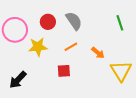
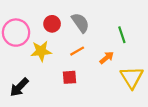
green line: (120, 23) -> (122, 35), moved
orange arrow: (98, 53) -> (107, 58), turned -80

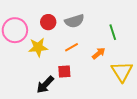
gray semicircle: (80, 23) -> (74, 21), turned 108
black arrow: (19, 87) -> (45, 85), moved

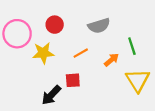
gray semicircle: (74, 21) -> (99, 26), moved
green line: (113, 32) -> (132, 46), moved

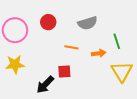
yellow star: (43, 53) -> (15, 64), moved
orange line: (81, 53) -> (71, 47), turned 40
orange arrow: (111, 60) -> (99, 53), turned 32

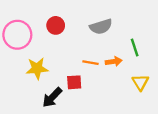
orange line: (71, 47) -> (90, 63), moved
yellow star: (15, 64) -> (37, 68), moved
yellow triangle: (122, 71) -> (140, 82), size x0.7

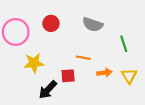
gray semicircle: (101, 27) -> (93, 24), turned 36
orange arrow: (114, 61) -> (104, 73), moved

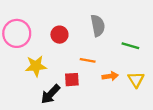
red circle: (51, 23) -> (59, 35), moved
gray semicircle: (93, 24) -> (98, 26), turned -120
green line: (124, 44) -> (130, 46), turned -56

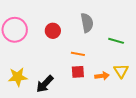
yellow star: (36, 66) -> (18, 77), moved
orange arrow: (110, 76) -> (102, 76), moved
red square: (72, 80) -> (78, 72), moved

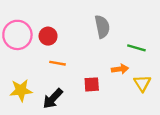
red circle: (53, 31) -> (48, 36), moved
orange line: (78, 54) -> (57, 63), moved
orange arrow: (102, 76) -> (120, 69), moved

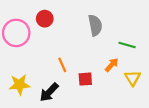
red circle: (48, 36) -> (45, 19), moved
orange line: (57, 63) -> (62, 65), moved, turned 56
orange arrow: (120, 69) -> (112, 65), turned -40

